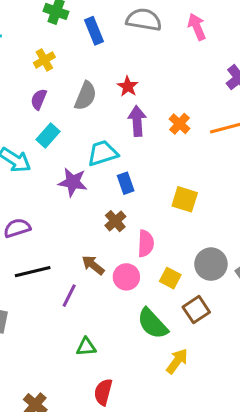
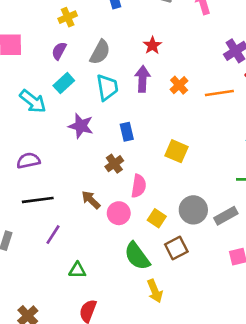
red star: (128, 86) -> (152, 45), moved
cyan trapezoid: (103, 153) -> (107, 87), moved, turned 92
purple line: (69, 296) -> (53, 235), moved
yellow arrow: (177, 361) -> (155, 291), turned 115

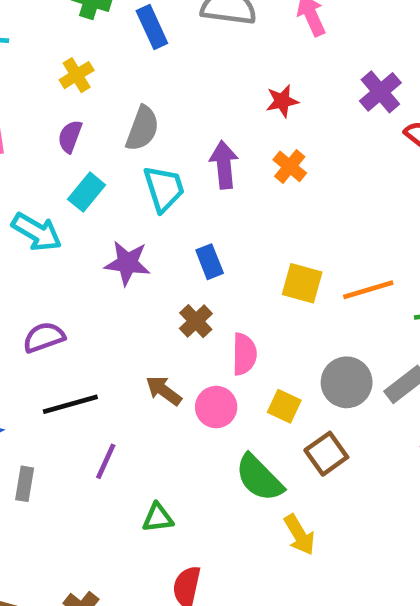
red star: (152, 45) -> (282, 101), moved, turned 30
orange line: (219, 93) -> (368, 290), moved

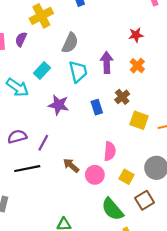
yellow cross: (77, 75) -> (41, 16), size x1.5
purple semicircle: (70, 136) -> (21, 39), moved
brown cross: (196, 321) -> (122, 97), moved
purple line: (106, 461) -> (43, 143), moved

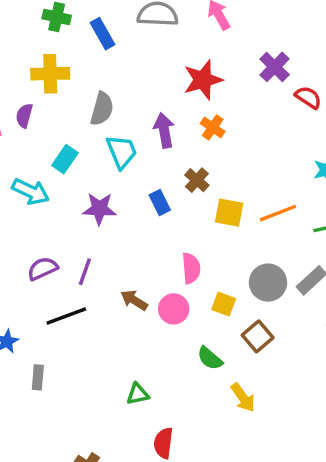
yellow cross: (41, 16) -> (50, 74), turned 35
red star: (136, 35) -> (203, 80), size x1.6
green semicircle: (112, 209) -> (210, 358), size x0.7

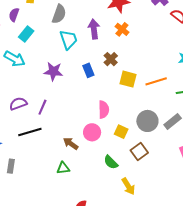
cyan rectangle: (65, 159) -> (26, 34), moved
brown arrow: (134, 300) -> (71, 144), moved
green triangle: (138, 394) -> (63, 168), moved

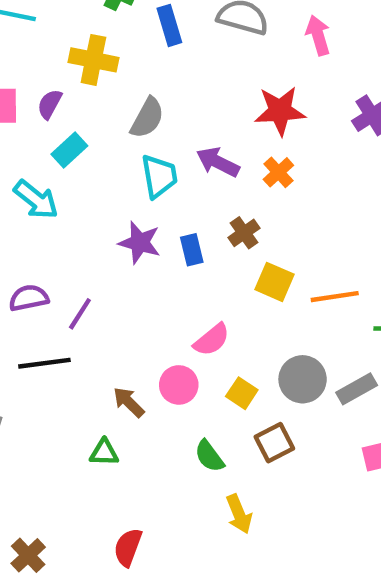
purple arrow: (94, 29) -> (218, 162), turned -66
purple star: (53, 71) -> (140, 243), moved
pink semicircle: (104, 110) -> (212, 340), turned 42

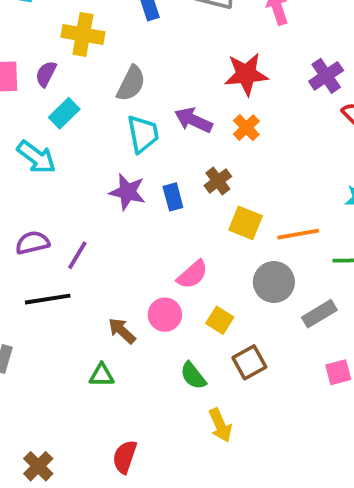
gray circle: (303, 379) -> (274, 282), moved

